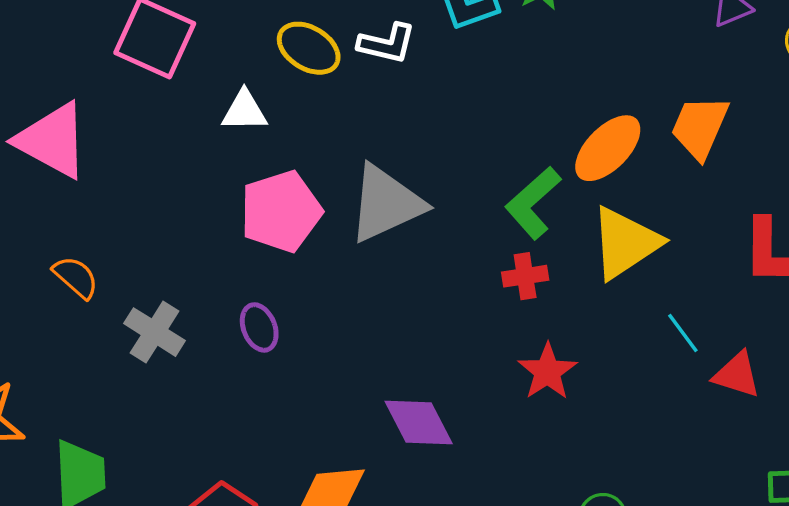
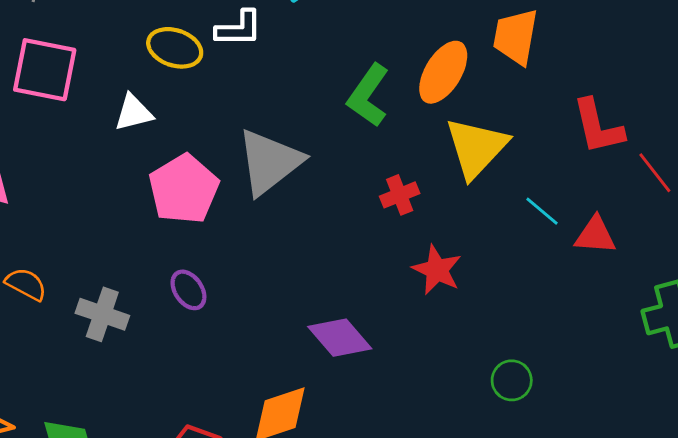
green L-shape: (533, 203) -> (368, 95), moved

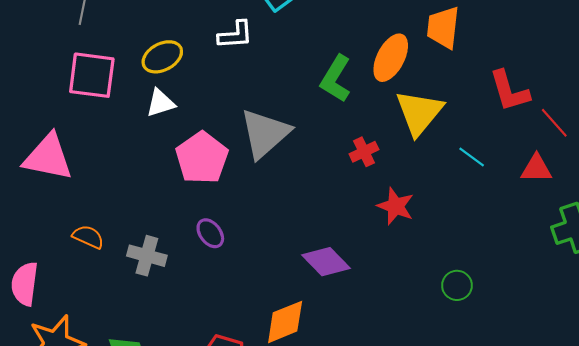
yellow ellipse: (175, 48) -> (162, 57), moved, turned -42
red triangle: (595, 235) -> (536, 168), moved

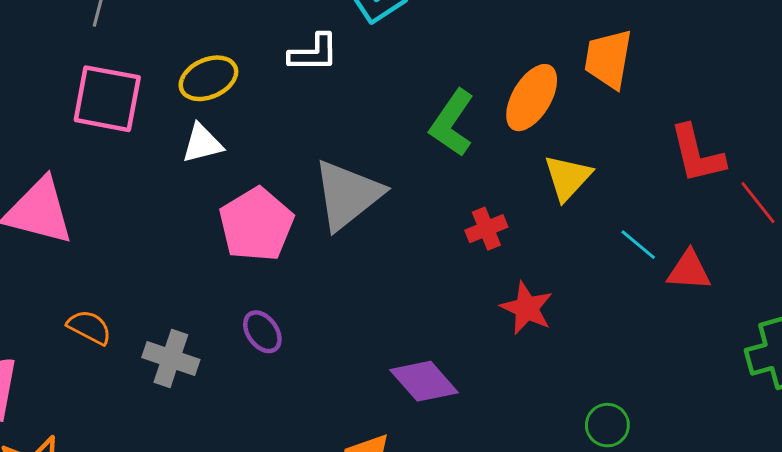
yellow triangle: (419, 113) -> (568, 178), size x0.7
red triangle: (536, 168) -> (689, 270), moved

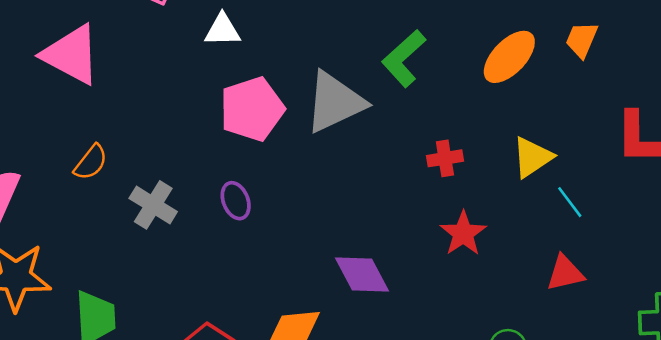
orange trapezoid: (608, 59) -> (582, 40), size x0.7
green L-shape: (452, 123) -> (404, 58), moved
yellow triangle: (568, 178) -> (532, 157), moved
red triangle: (689, 270) -> (565, 273), moved, turned -30
orange semicircle: (89, 327) -> (91, 162), turned 87

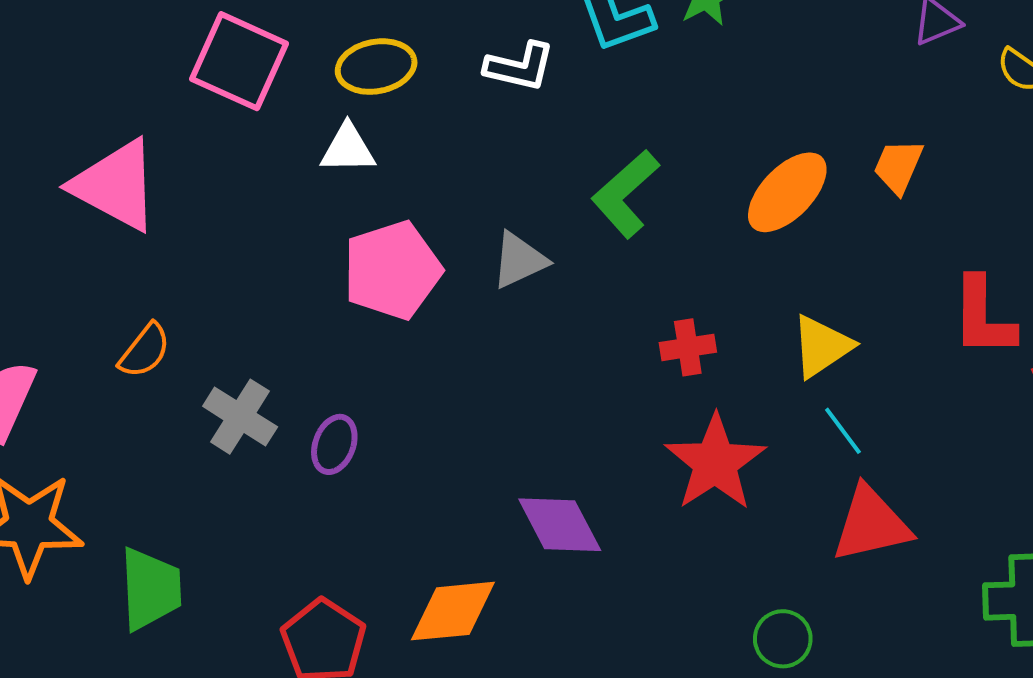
gray triangle: (335, 102) -> (519, 260), size x0.6
purple ellipse: (236, 201) -> (334, 444), moved, turned 42
cyan line: (570, 202) -> (843, 431), moved
red star: (463, 233) -> (715, 463), size x1.4
red triangle: (565, 273) -> (871, 524), size x1.4

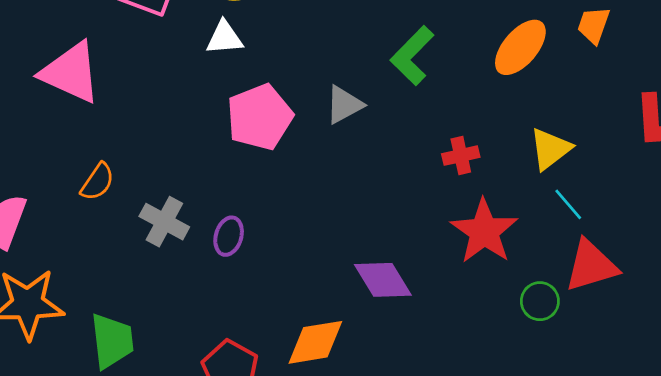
green circle: (783, 639) -> (540, 301), moved

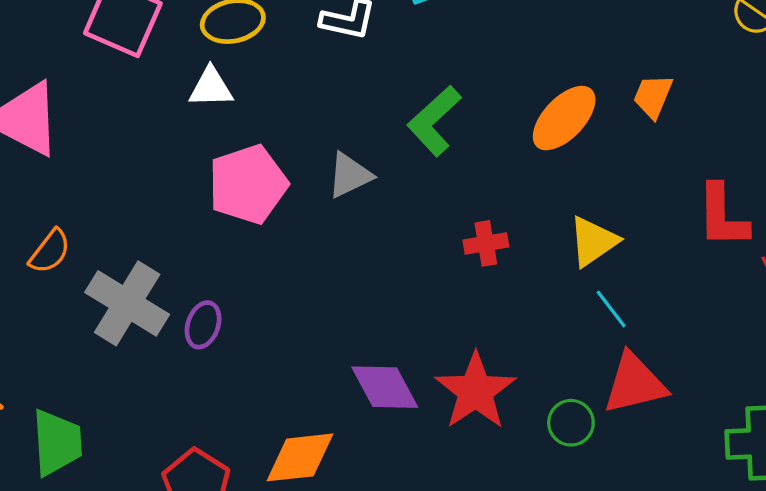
gray cross: (164, 222) -> (127, 303), size x1.4
red star: (484, 231) -> (475, 391), moved

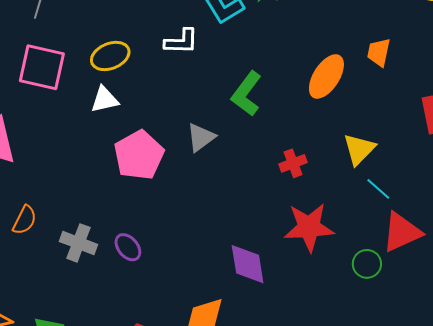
gray cross: (127, 303) -> (78, 243), size x0.7
purple ellipse: (203, 325) -> (128, 247), turned -48
purple diamond: (385, 387) -> (248, 264), turned 30
red star: (475, 391) -> (309, 227), moved, turned -30

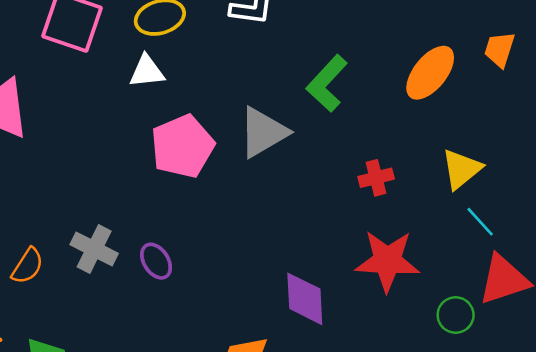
gray triangle: (201, 137) -> (263, 132), size x1.4
orange semicircle: (25, 220) -> (27, 266), moved

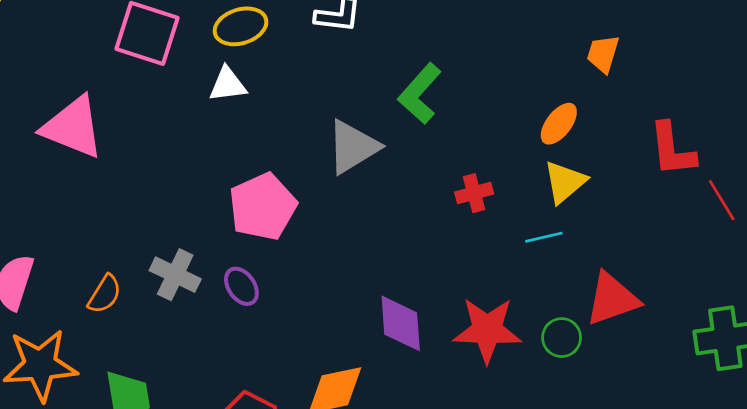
orange ellipse: (430, 73) -> (559, 124), moved, size x0.7
pink pentagon: (183, 146) -> (263, 207), moved
cyan line: (480, 222) -> (544, 237), moved, turned -60
red star: (387, 261) -> (487, 330), moved

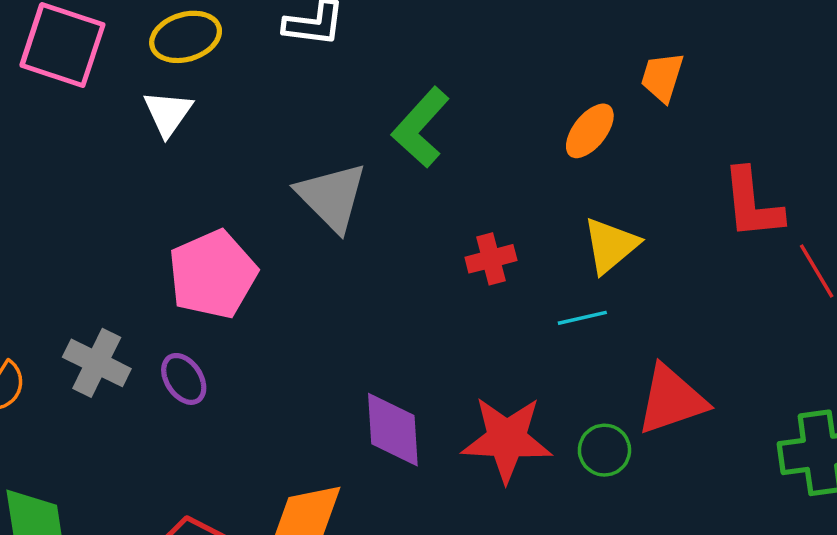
white triangle: (228, 84) -> (168, 113), turned -48
orange ellipse: (559, 124) -> (590, 131), moved
gray triangle: (353, 147) -> (332, 197), turned -44

